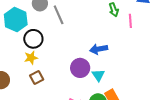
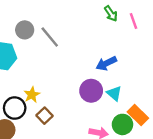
black circle: (33, 39) -> (15, 108), moved

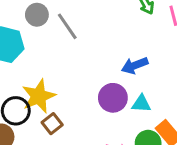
cyan triangle: (114, 93) -> (141, 104), turned -42
yellow star: (32, 95) -> (39, 96), size x1.6

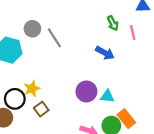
blue arrow: (135, 65) -> (105, 53), moved, turned -132
yellow star: (39, 96) -> (32, 89), size x0.7

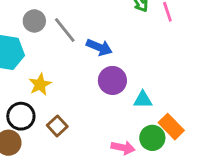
blue arrow: (105, 53) -> (99, 47), moved
yellow star: (32, 89) -> (40, 84), moved
purple circle: (86, 91) -> (112, 80), moved

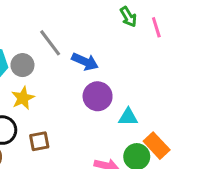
gray circle: (34, 21) -> (22, 65), moved
brown square: (57, 126) -> (39, 141), turned 30

